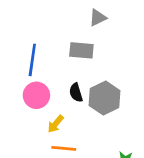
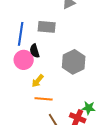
gray rectangle: (81, 50) -> (47, 27), moved
black semicircle: (76, 93) -> (35, 51), moved

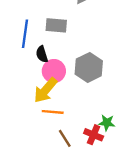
pink circle: (24, 60) -> (54, 71), moved
yellow arrow: (38, 81) -> (45, 90), size x1.6

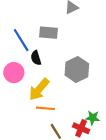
blue line: (25, 34) -> (21, 40), turned -40
pink circle: (54, 71) -> (14, 73), moved

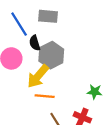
gray hexagon: (77, 69) -> (51, 55), moved
green star: (93, 118) -> (95, 92), moved

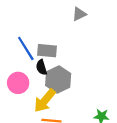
gray rectangle: (48, 16) -> (47, 51), moved

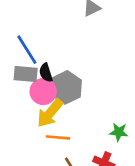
gray rectangle: (47, 51) -> (26, 74), moved
pink circle: (18, 83) -> (43, 92), moved

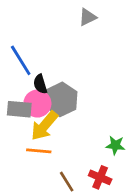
gray rectangle: (26, 74) -> (19, 109), moved
orange line: (58, 137) -> (39, 151), moved

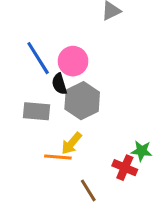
pink circle: (37, 104) -> (73, 61), moved
yellow arrow: (44, 126) -> (72, 143), moved, size x0.7
red cross: (100, 177) -> (125, 168), moved

